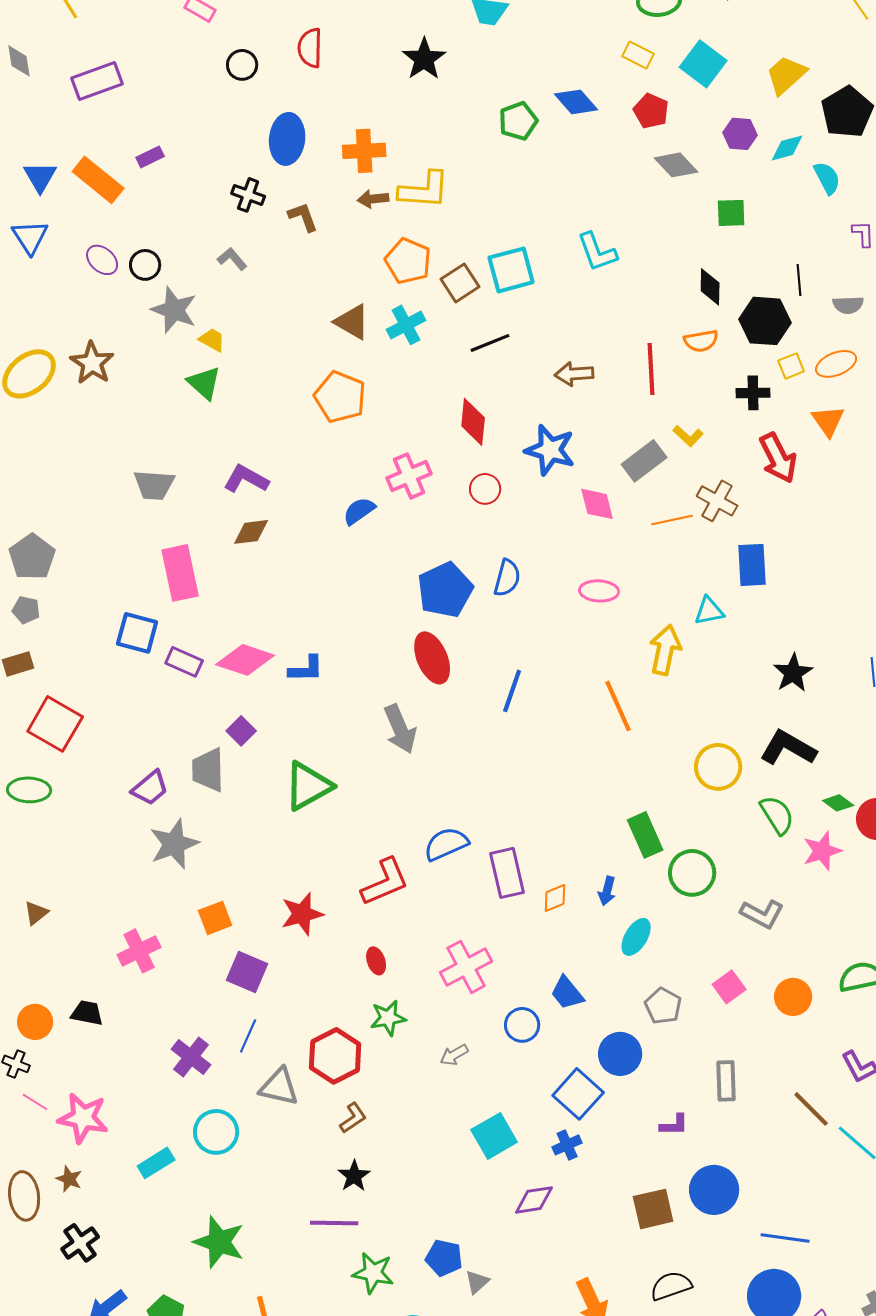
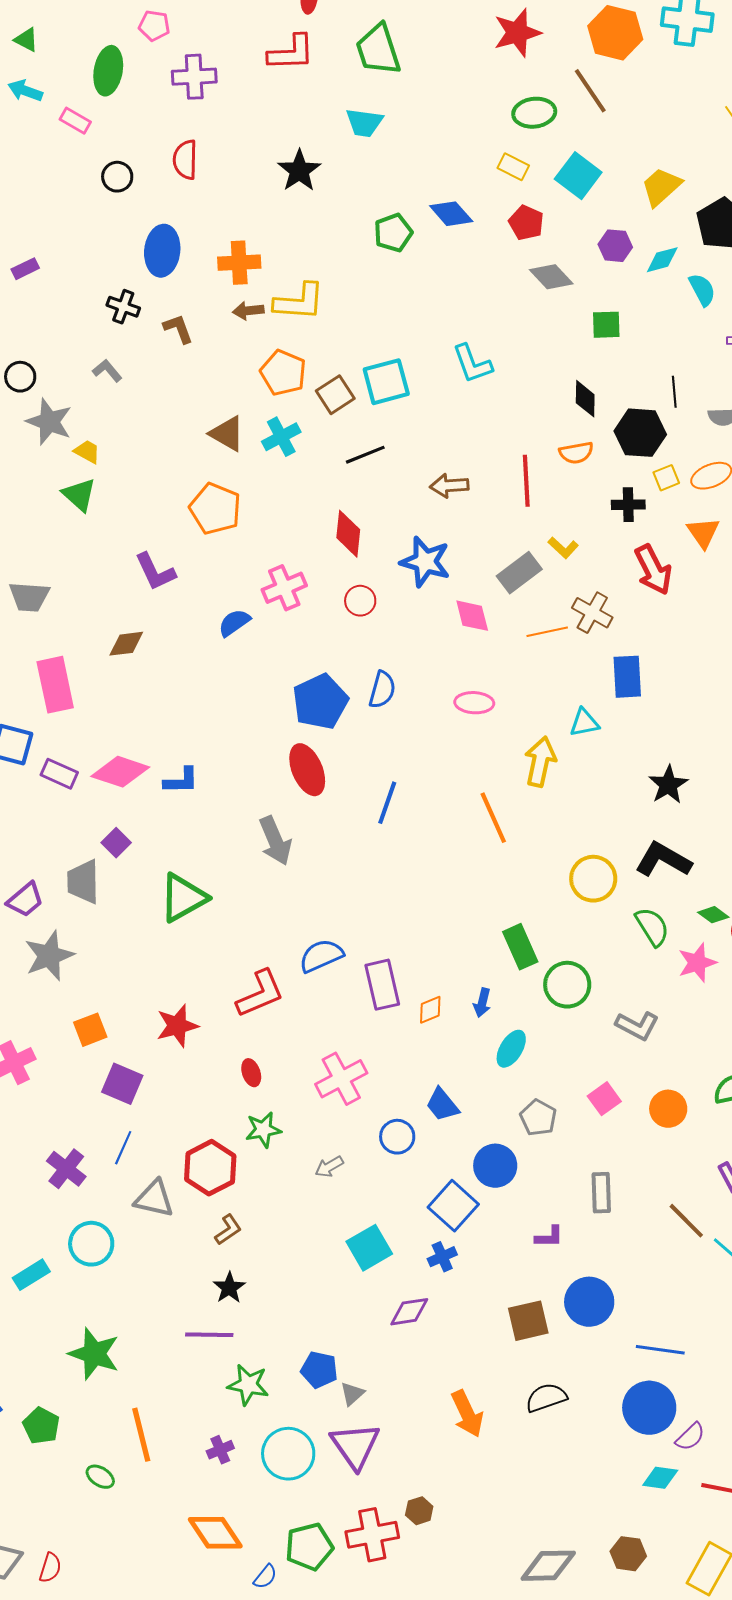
purple L-shape: (246, 479) -> (155, 572), moved, turned -144

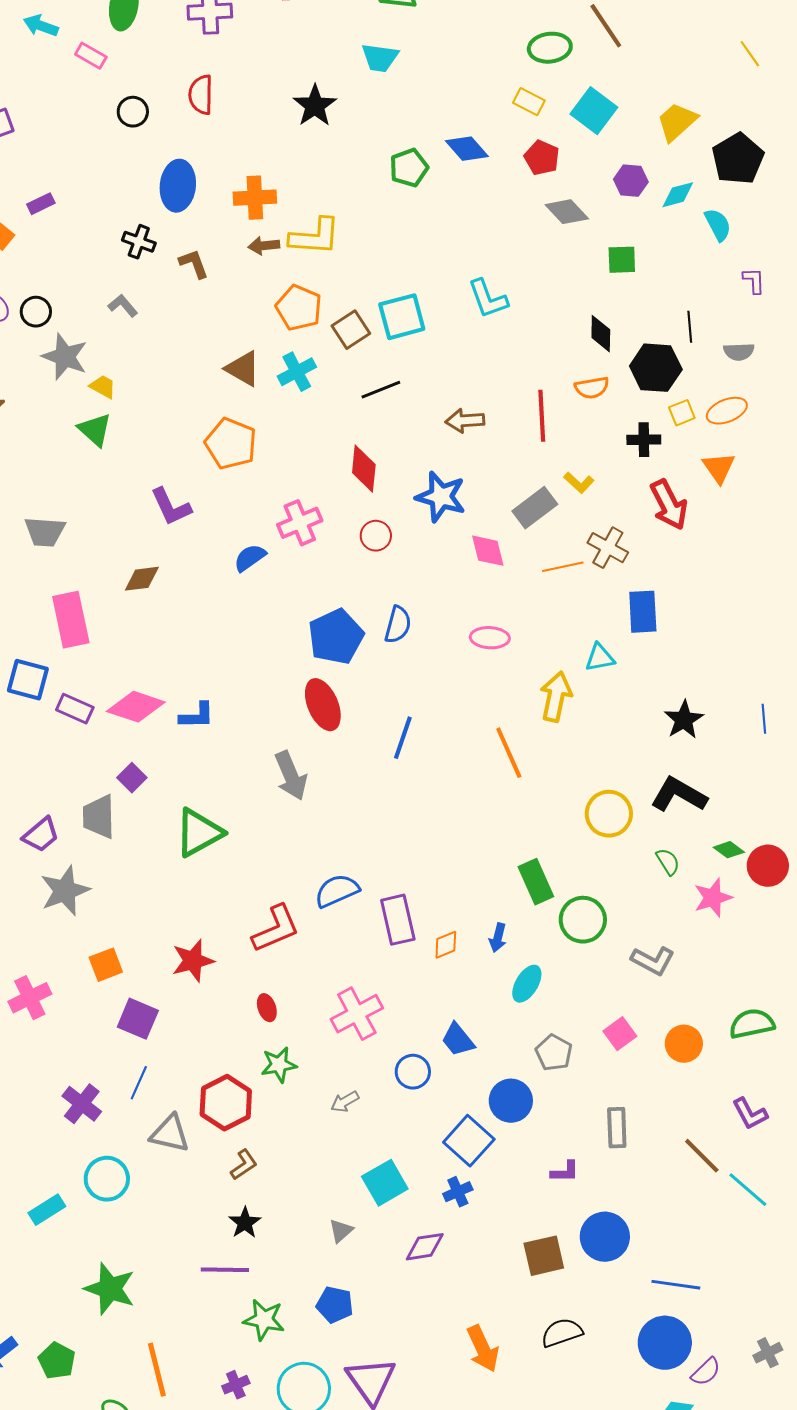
green semicircle: (652, 927) -> (668, 862), size x0.7
gray triangle: (352, 1394) -> (341, 1231), moved

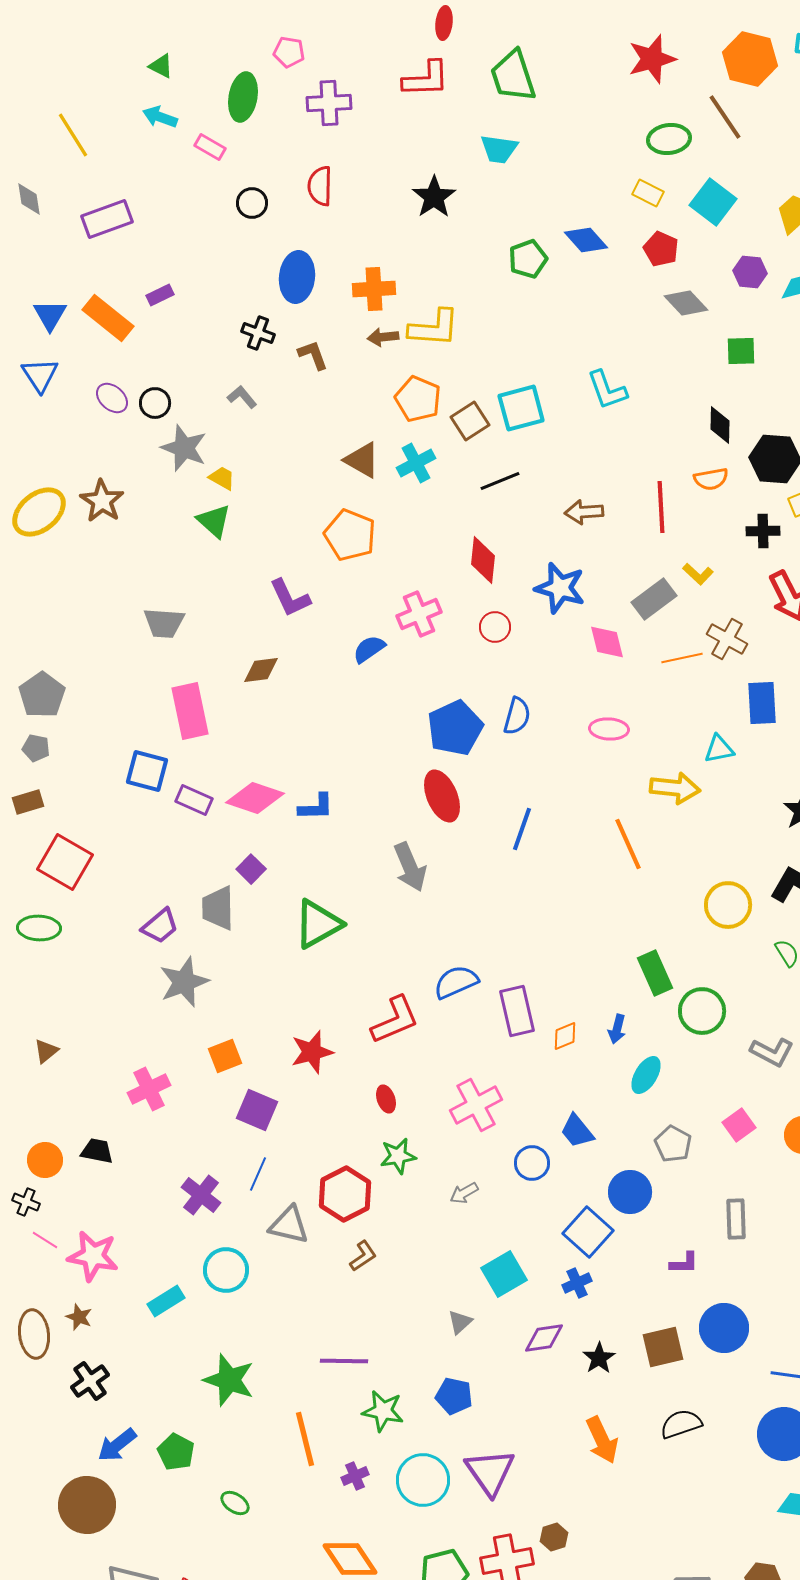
yellow arrow: (556, 697) -> (675, 788), turned 84
black star: (245, 1223) -> (599, 1358), moved
orange line: (157, 1370) -> (305, 1439), moved

